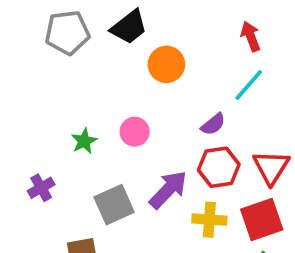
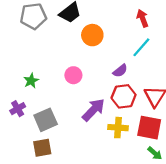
green star: (84, 141) -> (31, 81), moved
gray square: (114, 205) -> (46, 120), moved
red square: (262, 220) -> (149, 128), turned 30

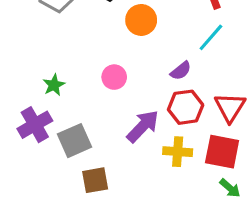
purple cross: (18, 109) -> (35, 125), size x1.5
brown square: (42, 148) -> (95, 180), moved

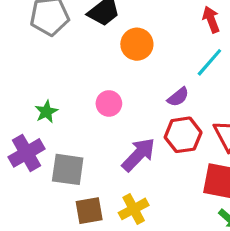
gray square: (75, 141) -> (68, 169), turned 32
yellow cross: (178, 152) -> (134, 209), moved, turned -32

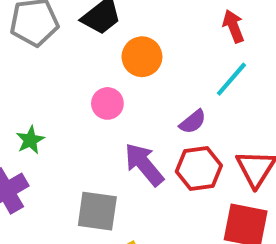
pink circle: (109, 103) -> (107, 103), moved
purple arrow: (139, 155) -> (144, 164), moved, turned -84
gray square: (68, 169) -> (97, 211), moved

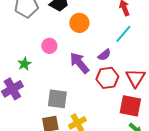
pink circle: (107, 103) -> (49, 46), moved
purple arrow: (144, 164) -> (79, 63), moved

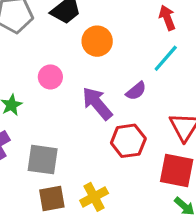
red hexagon: (107, 78) -> (128, 141), moved
gray square: (57, 99) -> (43, 160), moved

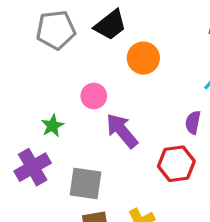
purple semicircle: (136, 91) -> (193, 122), moved, turned 140
purple arrow: (97, 103) -> (122, 131), moved

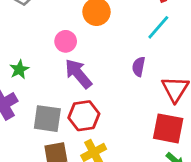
pink circle: (94, 96) -> (66, 41), moved
red hexagon: (176, 164) -> (84, 116), moved

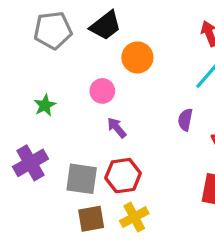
green star: (19, 69) -> (45, 105), moved
purple arrow: (78, 74) -> (117, 128), size x0.6

